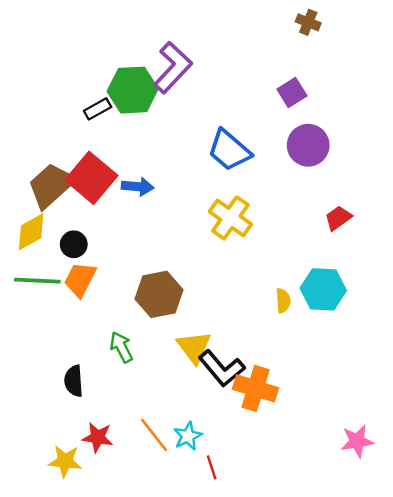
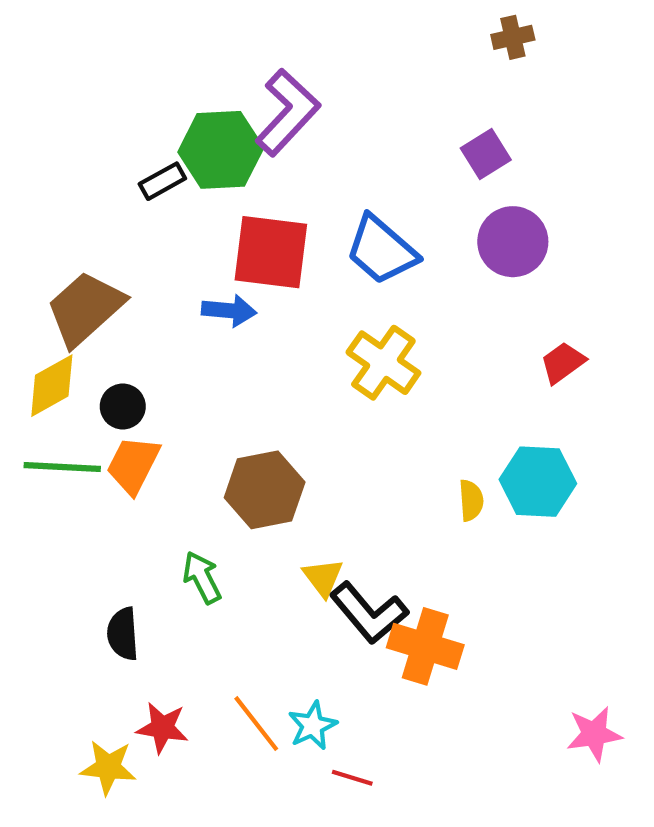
brown cross: (308, 22) -> (513, 37), turned -35
red square: (91, 178) -> (271, 252), moved, turned -33
yellow triangle: (194, 347) -> (323, 578), size x0.7
red line: (212, 467) -> (352, 778), turned -55

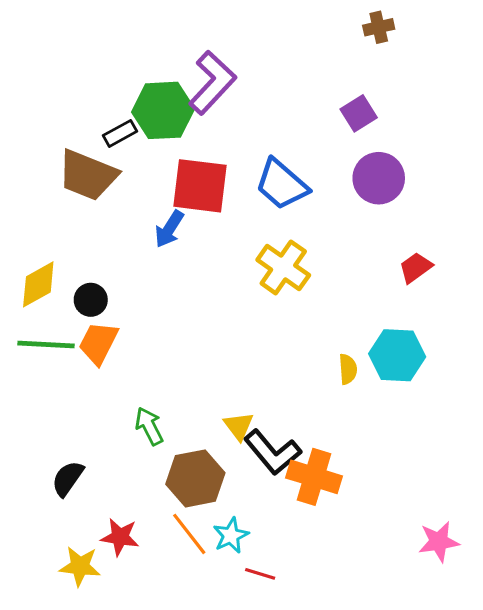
brown trapezoid: (85, 308) -> (88, 175), moved, turned -116
blue arrow: (229, 311) -> (169, 229), turned 117
brown hexagon: (265, 490) -> (195, 478), moved
black semicircle: (123, 634) -> (68, 478), moved, turned 39

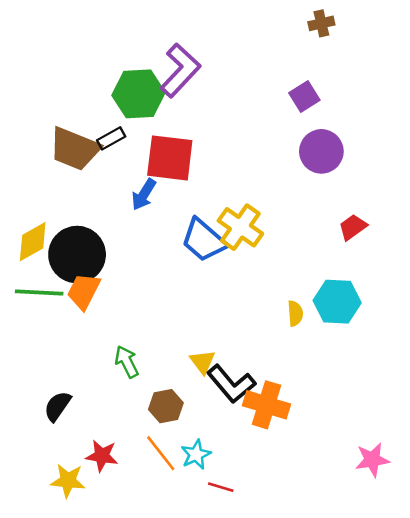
black rectangle: (120, 133) -> (111, 138), moved
blue trapezoid: (282, 184) -> (204, 240), moved
black circle: (91, 300) -> (77, 255), size x2.0
brown hexagon: (195, 478) -> (166, 406), size x0.7

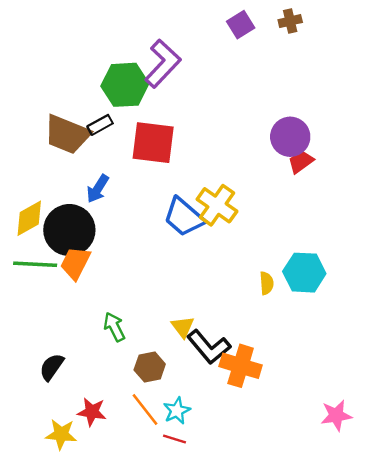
purple square: (304, 97) -> (241, 25), moved
blue arrow: (144, 195) -> (98, 189), moved
red trapezoid: (353, 227) -> (301, 162), moved
red line: (221, 487) -> (174, 439), moved

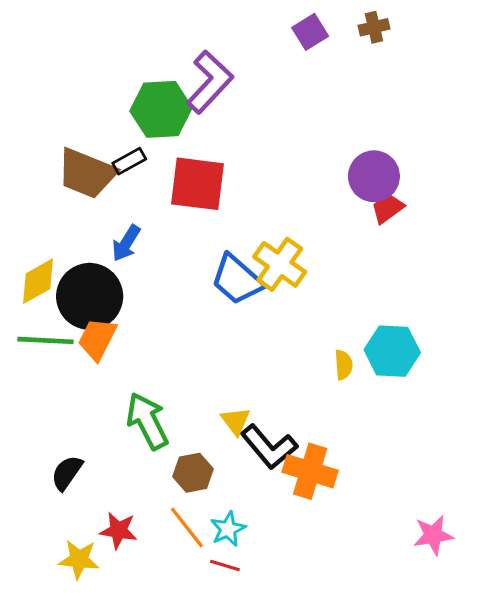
green arrow: (114, 327) -> (147, 421), size x1.5

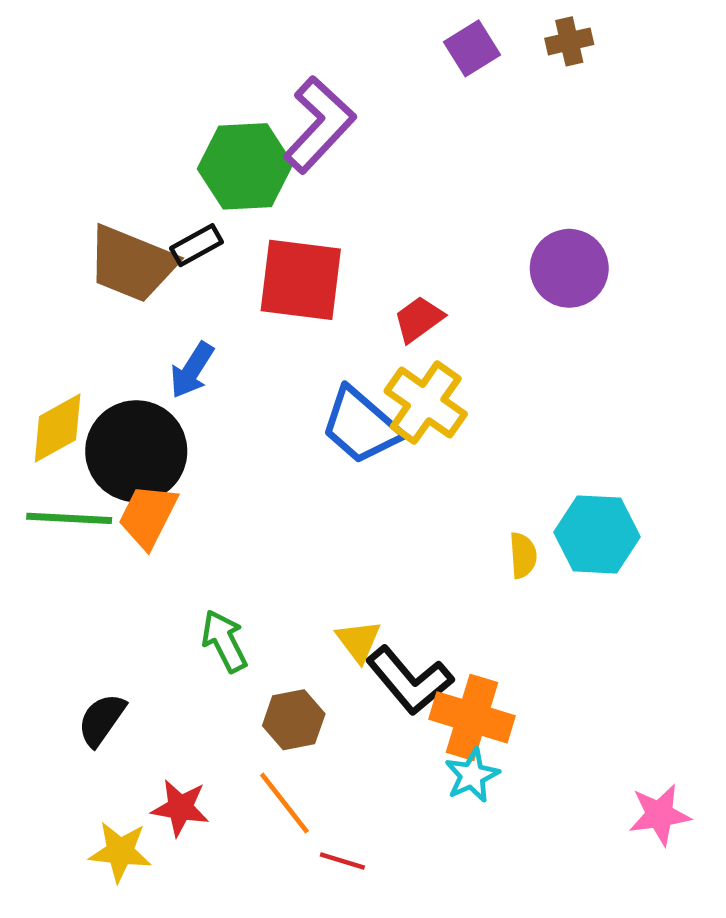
red trapezoid: (388, 208) -> (419, 319), moved
green arrow: (147, 421) -> (224, 641), size x0.7
cyan star: (228, 529) -> (472, 775), moved

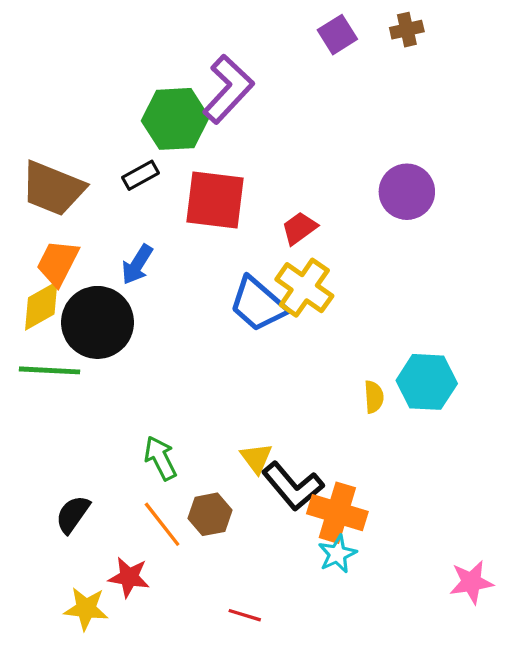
brown trapezoid: (132, 264) -> (53, 188), moved
orange trapezoid: (148, 516) -> (58, 263), moved
orange line: (284, 803) -> (162, 524), moved

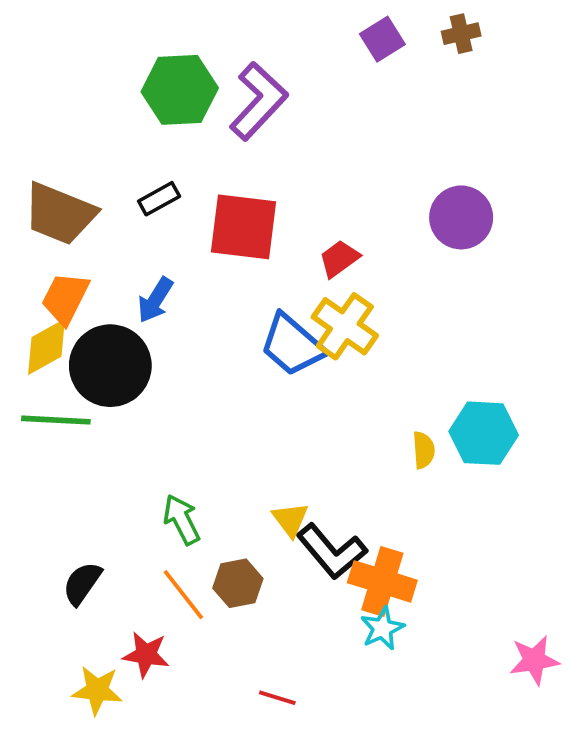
green hexagon: (175, 119) -> (180, 90), moved

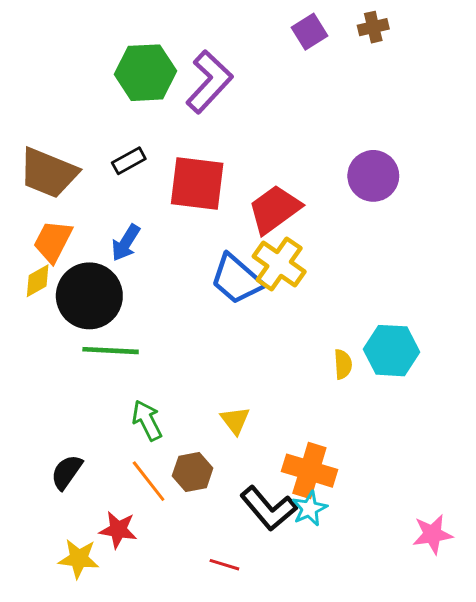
red trapezoid: (339, 259) -> (275, 209), size x1.6
yellow diamond: (46, 347) -> (38, 281), size x0.7
green line: (56, 420) -> (111, 351), moved
black L-shape: (332, 551) -> (268, 508), moved

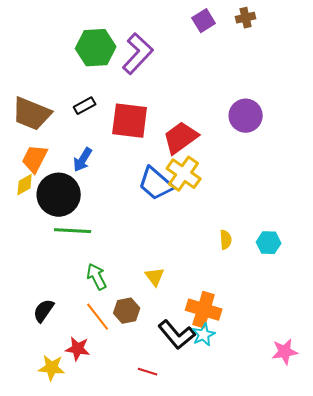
cyan hexagon: (391, 351) -> (269, 243), moved, size x0.7

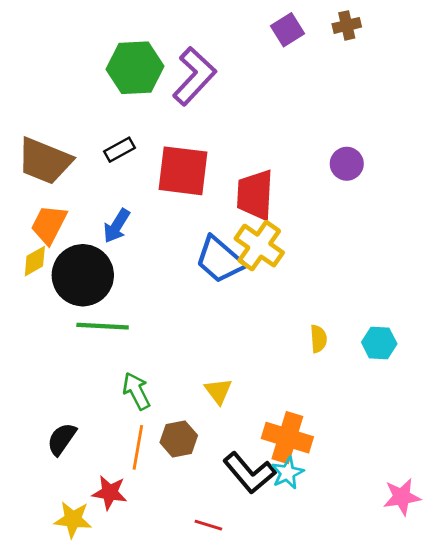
purple circle: (246, 116) -> (347, 164), size x0.7
red trapezoid: (181, 138) -> (255, 195), turned -51
orange line: (98, 317) -> (138, 447), turned 48

